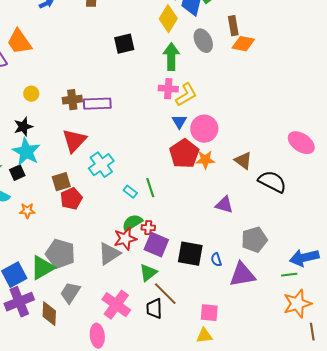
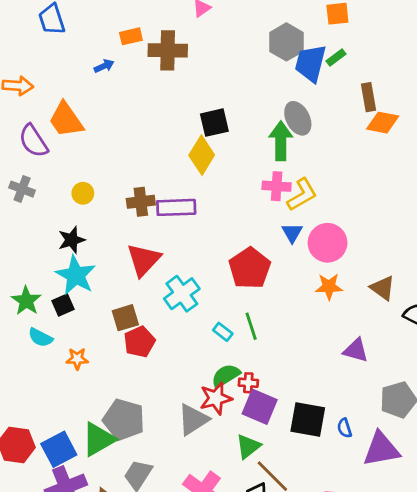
yellow diamond: (168, 19) -> (202, 155), moved
gray ellipse: (203, 41) -> (298, 118), moved
red pentagon: (184, 154) -> (250, 268), moved

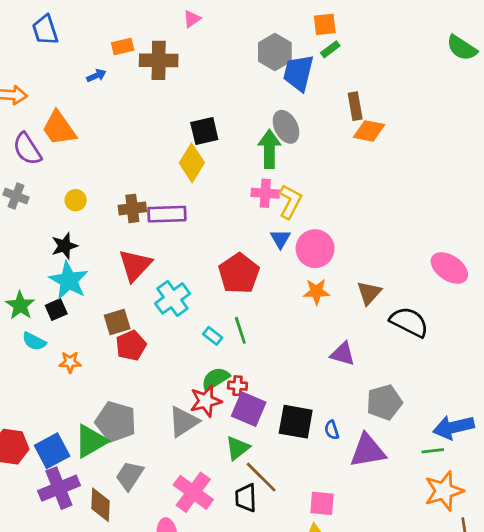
green rectangle: (336, 58) -> (330, 49), moved
yellow L-shape: (302, 195) -> (290, 202), turned -32
brown triangle: (383, 288) -> (369, 293), turned 36

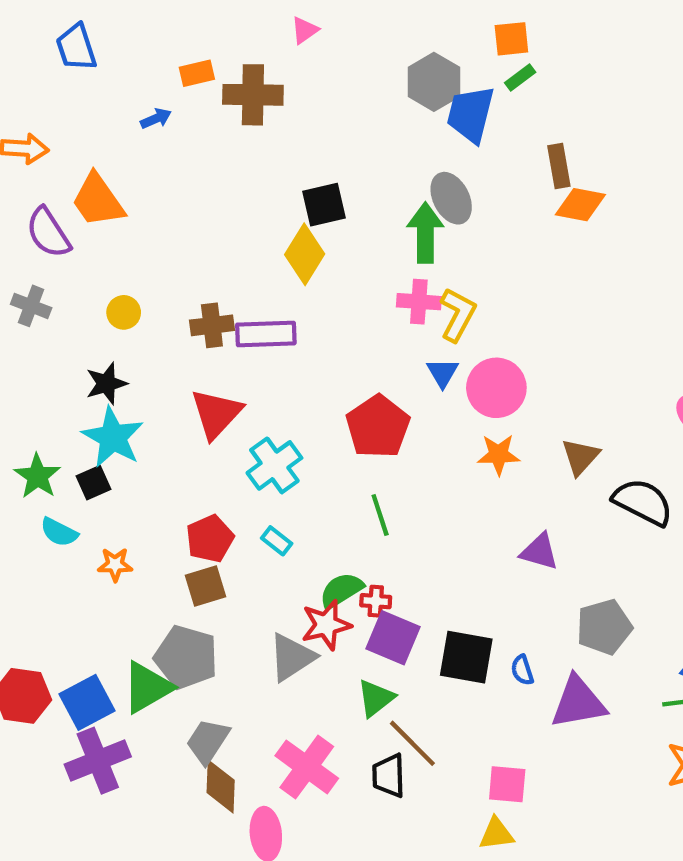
brown square: (117, 322) -> (206, 586), moved
cyan rectangle: (213, 336) -> (277, 541), moved
brown diamond: (100, 505) -> (221, 786), moved

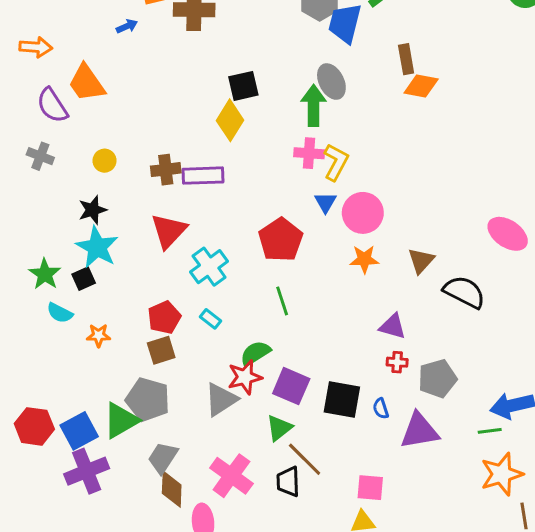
red cross: (376, 601) -> (397, 362), moved

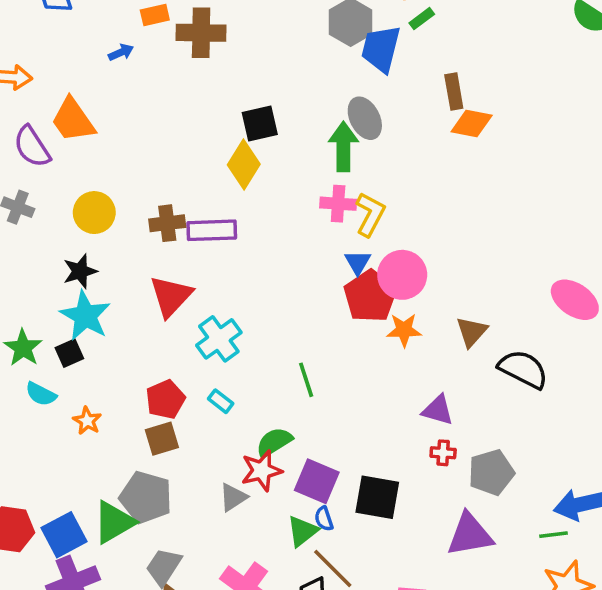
yellow circle: (105, 161) -> (94, 213), size x1.5
red pentagon: (281, 240) -> (370, 296), moved
orange star: (99, 335) -> (87, 421), turned 30
gray triangle: (221, 400) -> (233, 497), size x0.7
blue semicircle: (381, 408) -> (324, 519), moved

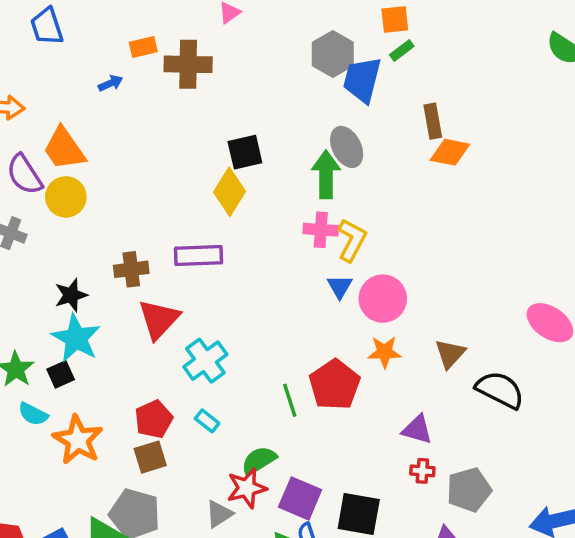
yellow circle: (94, 213) -> (66, 197), moved
brown cross: (167, 223) -> (131, 269), moved
red pentagon: (370, 296) -> (335, 385), moved
orange star: (87, 421) -> (78, 440), size x1.8

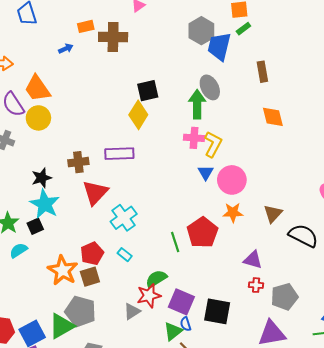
orange diamond: (450, 152) -> (273, 117), moved, turned 65
cyan semicircle: (33, 414) -> (18, 250), turned 120
orange star: (78, 440) -> (63, 270), moved

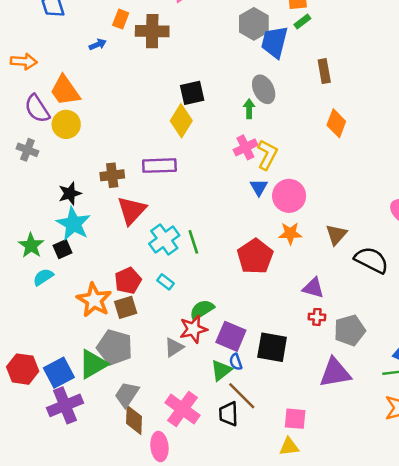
orange rectangle: (86, 26) -> (121, 19), turned -56
green arrow: (197, 104) -> (249, 109), size x0.6
orange diamond: (273, 117) -> (336, 123), turned 35
pink cross: (194, 138) -> (245, 147), turned -30
green line: (175, 242) -> (193, 242), moved

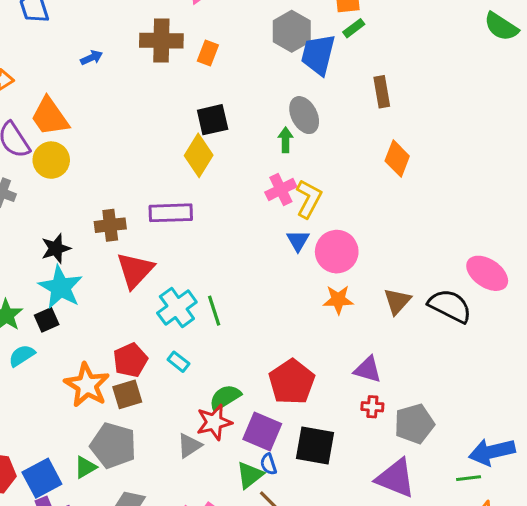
orange rectangle: (121, 19) -> (208, 53), moved
red pentagon: (255, 256) -> (292, 382), moved
black semicircle: (371, 260) -> (450, 306), moved
green triangle: (93, 364) -> (85, 467), size x0.6
purple triangle: (335, 373) -> (396, 478), turned 32

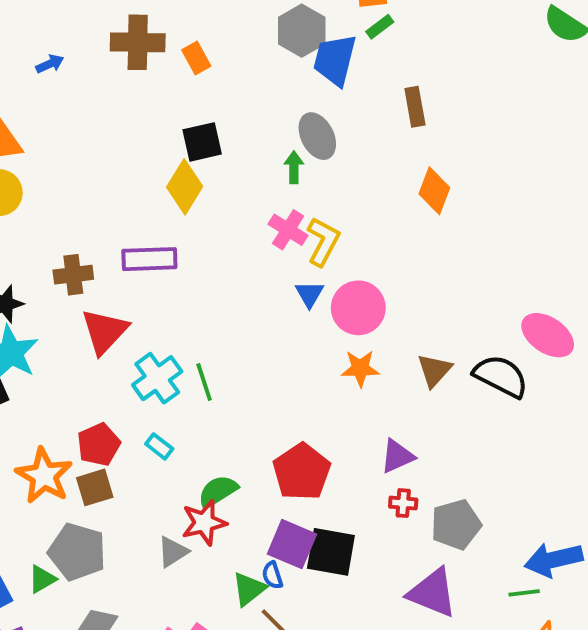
orange rectangle: (208, 53) -> (196, 58), turned -50
pink cross: (281, 190) -> (288, 230), turned -32
purple triangle: (368, 370) -> (397, 456), turned -40
purple square: (262, 432) -> (292, 544), moved

